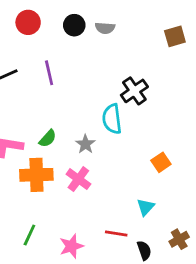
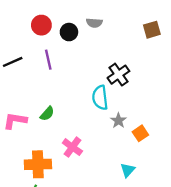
red circle: (28, 22) -> (41, 25), moved
black circle: (74, 25) -> (69, 32), moved
gray star: (85, 144) -> (118, 121), moved
orange cross: (36, 175) -> (38, 164), moved

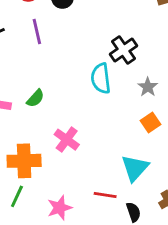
gray star: (118, 121) -> (148, 87), moved
cyan triangle: (128, 170) -> (135, 168), size x1.5

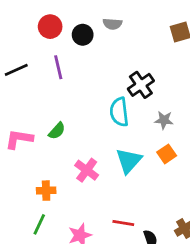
gray star: (148, 87) -> (164, 120), turned -30
orange cross: (24, 161) -> (46, 191), size x0.6
cyan triangle: (135, 168) -> (129, 161), moved

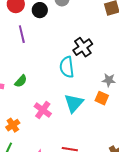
gray star: (164, 120) -> (109, 80), moved
orange square: (167, 154) -> (102, 98), turned -32
orange cross: (46, 191) -> (13, 125), turned -32

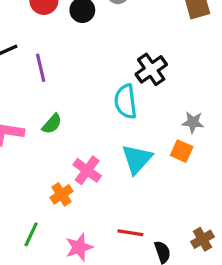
purple line: (22, 34) -> (41, 68), moved
orange cross: (13, 125) -> (61, 194), moved

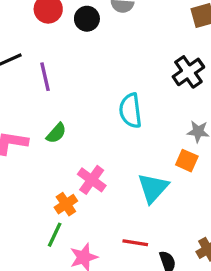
black cross: (151, 69) -> (188, 72), moved
cyan triangle: (137, 159) -> (153, 188), moved
green line: (31, 234) -> (55, 235), moved

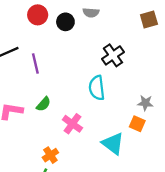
black cross: (188, 72) -> (113, 55), moved
pink cross: (92, 180) -> (72, 124), moved
cyan triangle: (153, 188) -> (113, 143), turned -35

